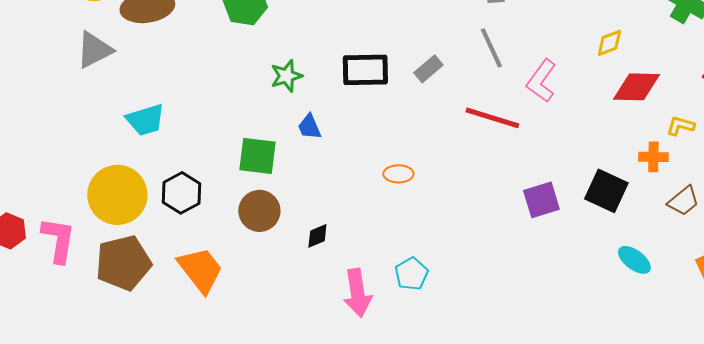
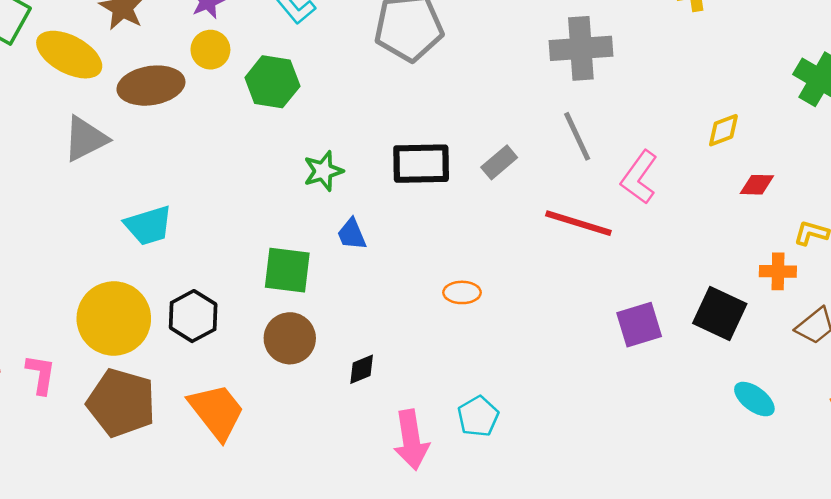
red diamond: (636, 87) -> (757, 185), size x0.6
pink L-shape: (58, 240) -> (41, 374), size x0.7
brown pentagon: (123, 263) -> (121, 403), turned 30

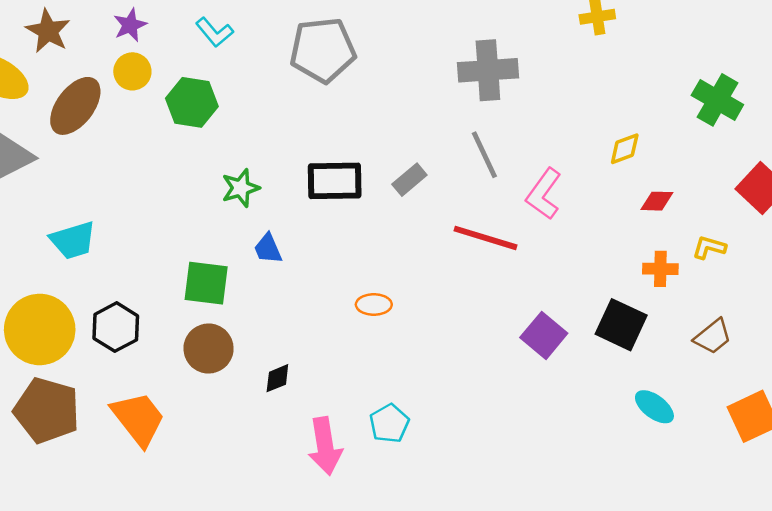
brown ellipse: (151, 86) -> (75, 106), turned -44
orange cross: (778, 271) -> (660, 269), moved
purple square: (639, 325) -> (544, 335), turned -33

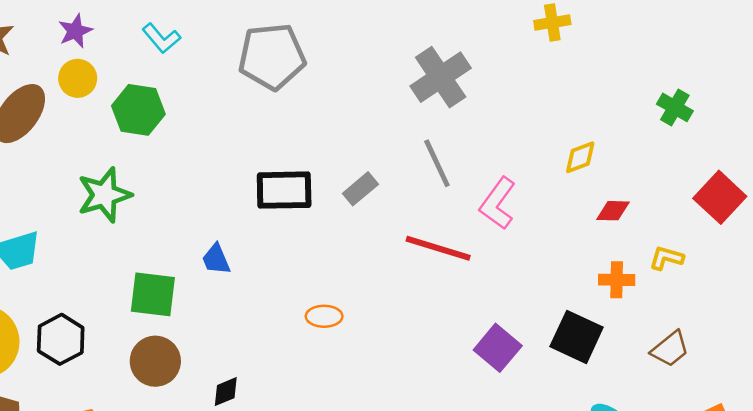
gray cross: (488, 70) -> (441, 77), turned -30
green cross: (717, 100) -> (675, 107), size x0.7
green star: (241, 188) -> (104, 195), moved, size x1.4

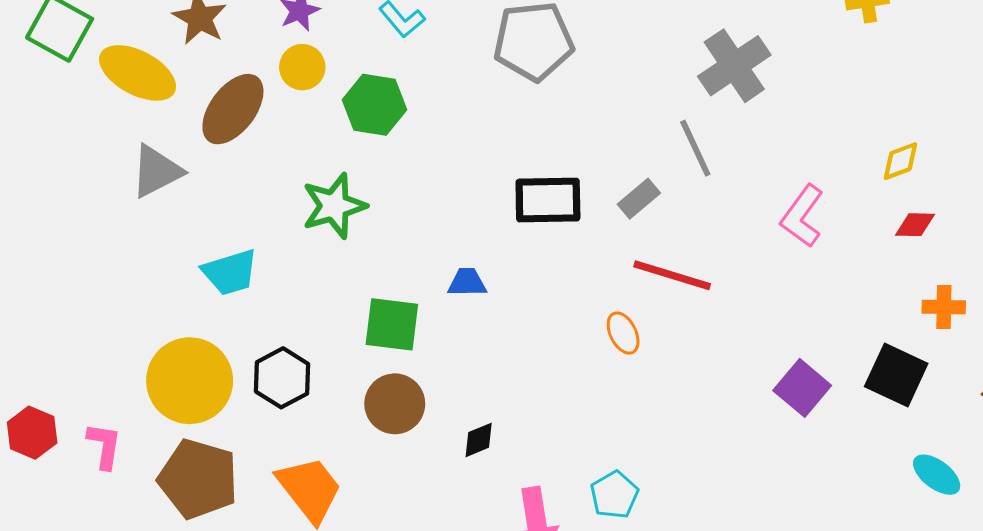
gray line: (437, 163) -> (695, 148), moved
red diamond: (613, 211) -> (915, 225), moved
red line: (438, 248) -> (672, 275), moved
blue trapezoid: (216, 259) -> (467, 282), turned 112
orange ellipse: (324, 316) -> (623, 333), moved, turned 64

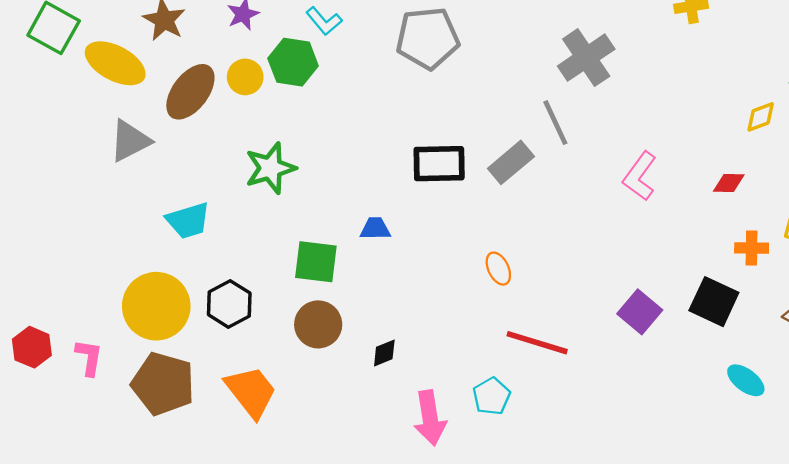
yellow circle: (302, 67) -> (245, 77), moved
green hexagon: (375, 105) -> (293, 62), moved
yellow diamond: (900, 161) -> (761, 117), moved
gray rectangle: (639, 199) -> (511, 162), size x1.4
red line: (672, 275) -> (537, 343), moved

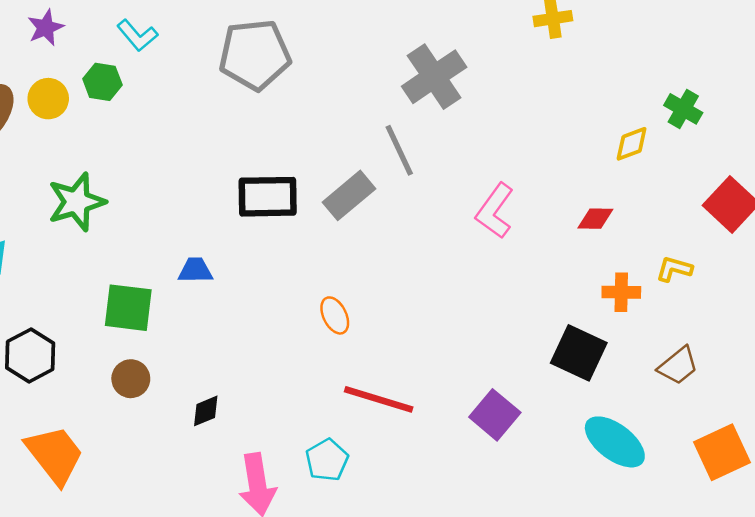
green hexagon: (293, 62) -> (102, 82), size x0.7
purple square: (640, 312) -> (495, 415), moved
brown circle: (318, 324) -> (131, 379), size x0.7
cyan ellipse: (746, 380) -> (615, 442), size x1.4

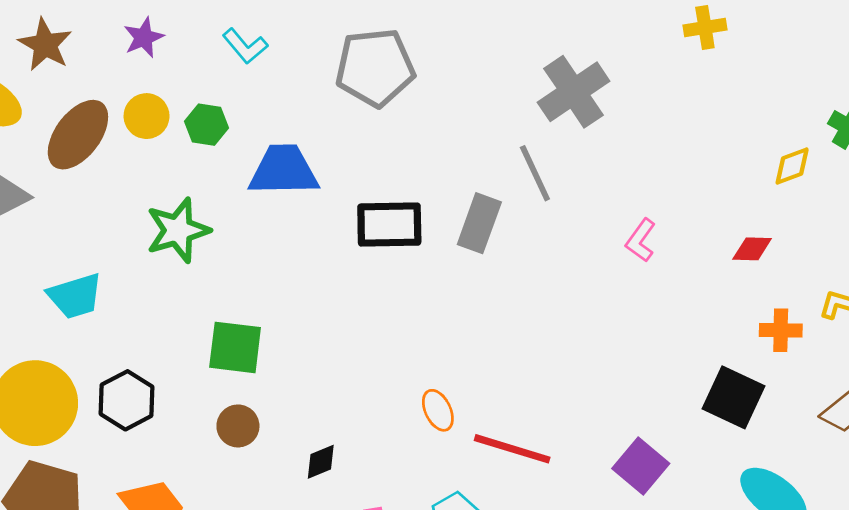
green hexagon: (102, 82) -> (206, 125), moved
gray rectangle: (349, 195) -> (479, 223), turned -30
pink L-shape: (495, 211) -> (641, 240), size x0.7
blue trapezoid: (195, 270) -> (284, 170), moved, size x1.8
orange ellipse: (335, 315) -> (438, 410), moved

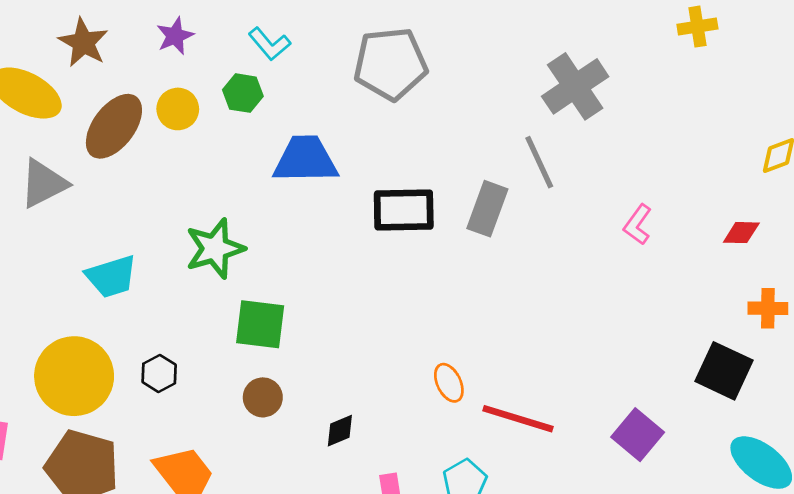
green hexagon: (206, 125) -> (243, 93), moved
green star: (178, 230) -> (215, 249), moved
black hexagon: (127, 400) -> (159, 373), size x0.7

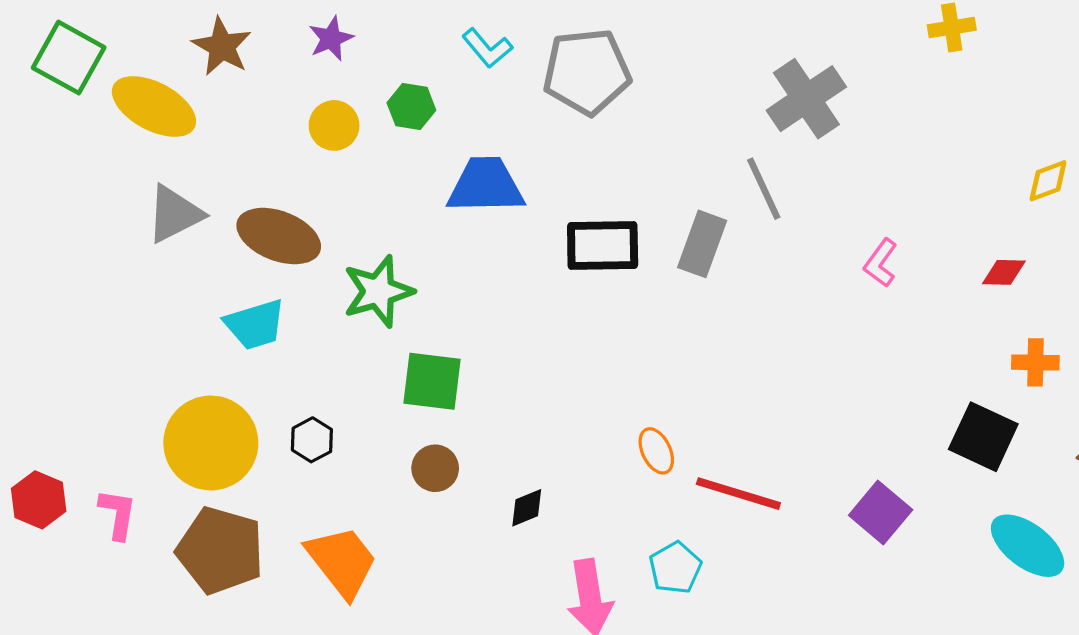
cyan L-shape: (269, 44) -> (487, 48), moved
brown ellipse: (114, 126) -> (279, 236), moved, turned 74

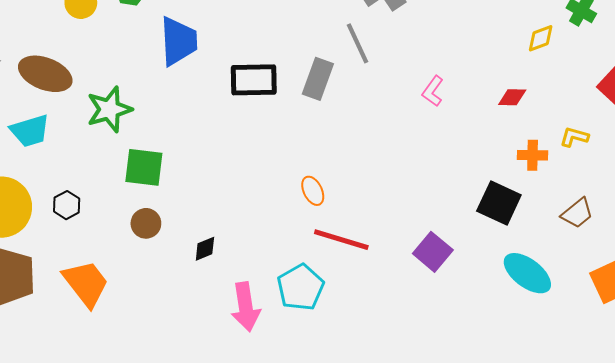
blue trapezoid: (486, 185) -> (178, 41), turned 88
orange ellipse: (656, 451) -> (313, 191), moved
cyan pentagon: (675, 568) -> (301, 287), size x1.4

